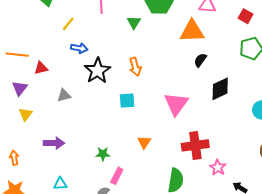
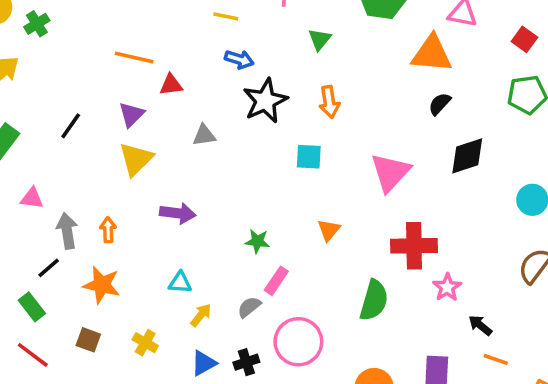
green triangle: (134, 22) -> (320, 39), moved
yellow line: (68, 24) -> (226, 16), turned 56
yellow triangle: (26, 114) -> (136, 159), size x1.5

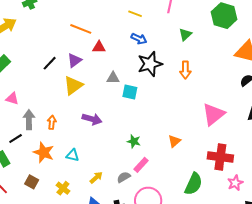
black line: (71, 126) -> (50, 63), moved
cyan square: (309, 157) -> (130, 92), moved
cyan triangle: (180, 283) -> (73, 155), moved

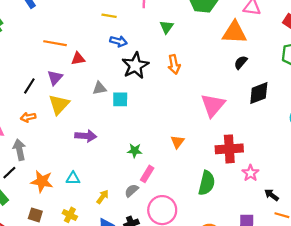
orange arrow: (52, 122) -> (28, 117), moved, turned -96

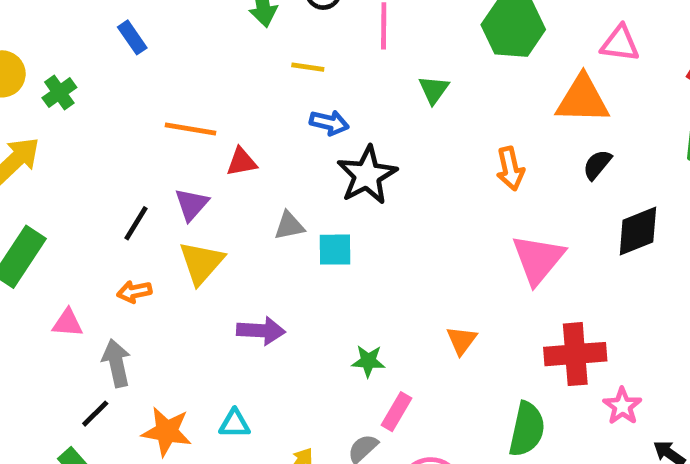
orange arrow: (174, 64) -> (510, 169), moved

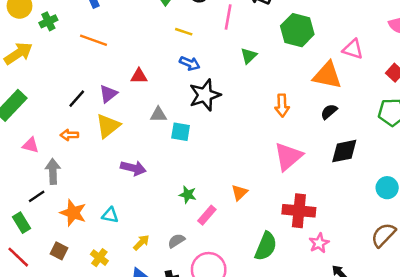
orange line: (191, 129) -> (94, 40), moved
pink rectangle: (397, 412) -> (207, 215), moved

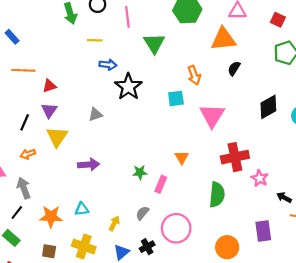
green triangle: (249, 56) -> (154, 43), size x1.5
red triangle: (139, 76) -> (49, 86), moved
cyan square: (181, 132) -> (176, 98), moved
black diamond: (344, 151) -> (268, 107), moved
yellow cross: (99, 258) -> (84, 246), size x1.5

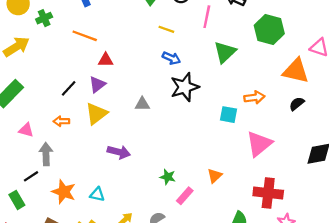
orange arrow: (194, 75) -> (254, 97), turned -96

